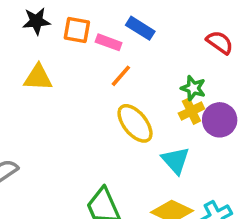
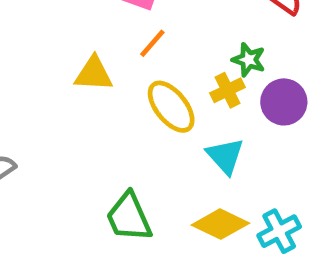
yellow triangle: (38, 78) -> (94, 74), moved
yellow cross: (191, 111) -> (227, 90), moved

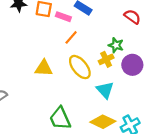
yellow triangle: (94, 74) -> (44, 68), moved

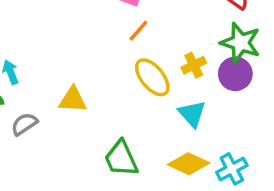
green star: (116, 45) -> (240, 43), moved, size x1.6
yellow triangle: (44, 68) -> (73, 100), moved

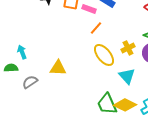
green trapezoid: (121, 159) -> (107, 104), moved

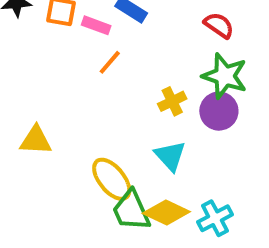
yellow ellipse: (104, 55) -> (112, 179), moved

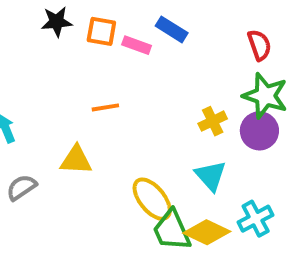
red semicircle: (219, 25) -> (259, 45), turned 36
orange line: (110, 62) -> (105, 107), moved, turned 40
cyan cross: (215, 218) -> (256, 219), moved

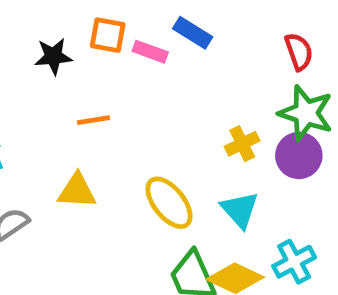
black star: (57, 22) -> (53, 56), moved
orange line: (105, 107) -> (93, 120), moved
yellow ellipse: (152, 199) -> (169, 203), moved

